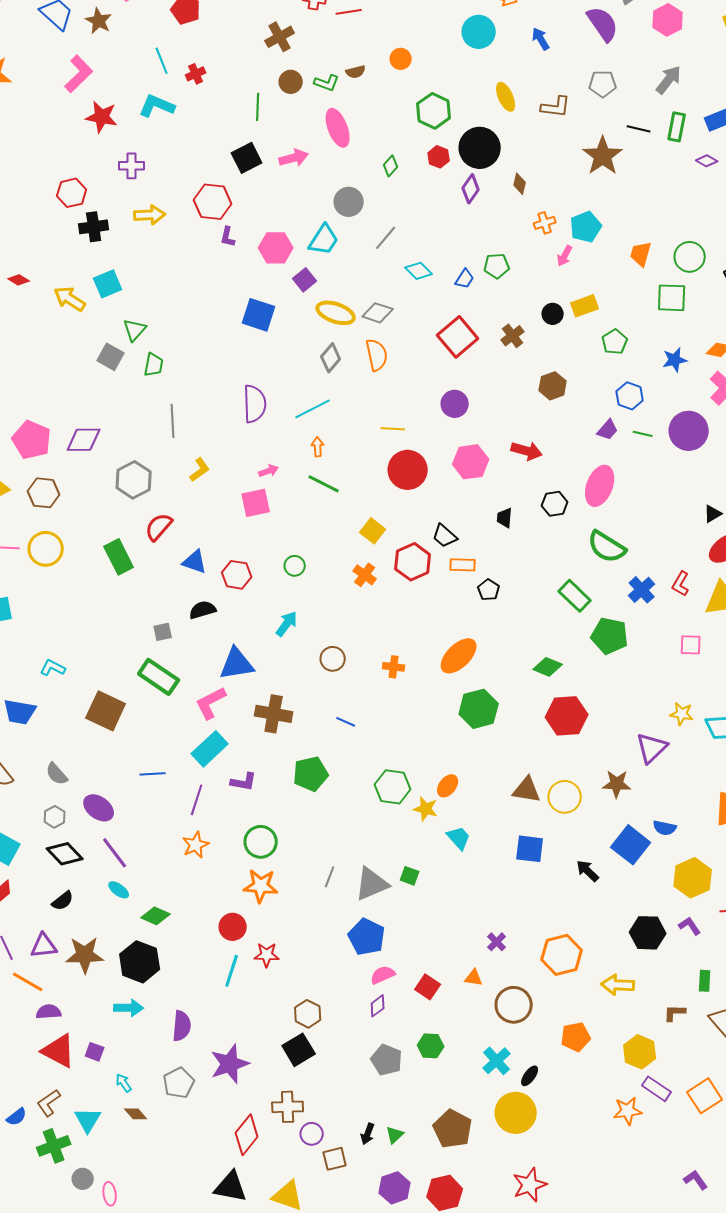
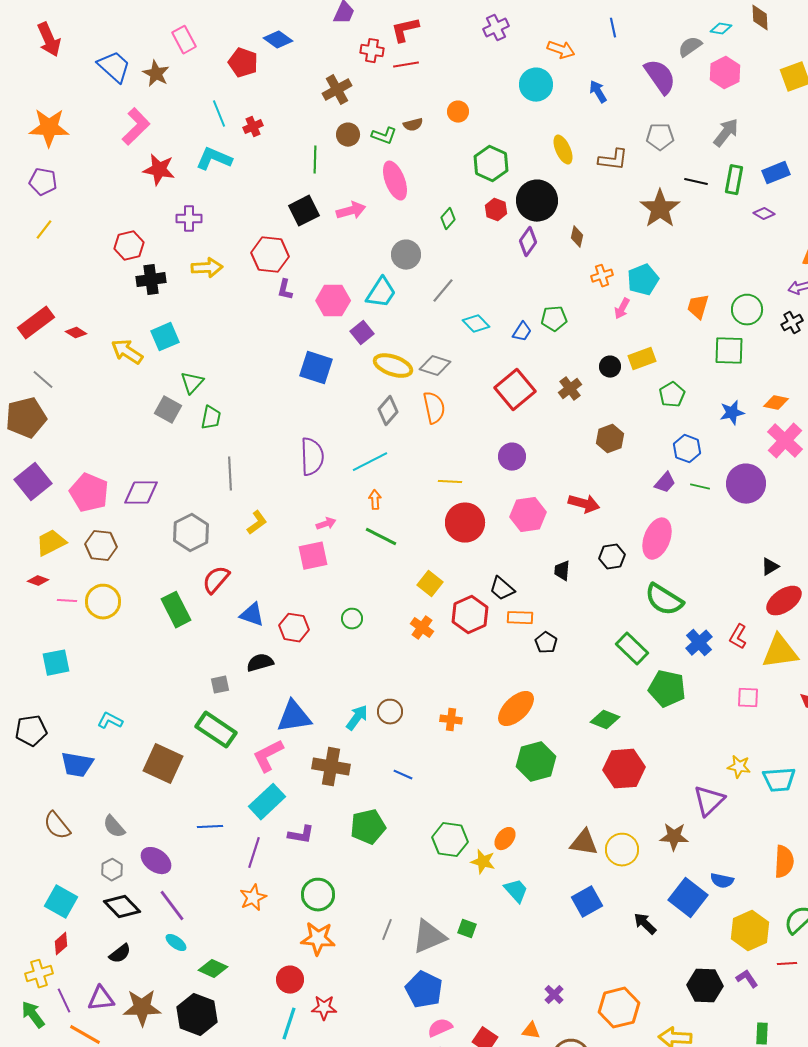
cyan arrow: (287, 624) -> (357, 718), moved
blue square: (530, 849) -> (587, 902), turned -36

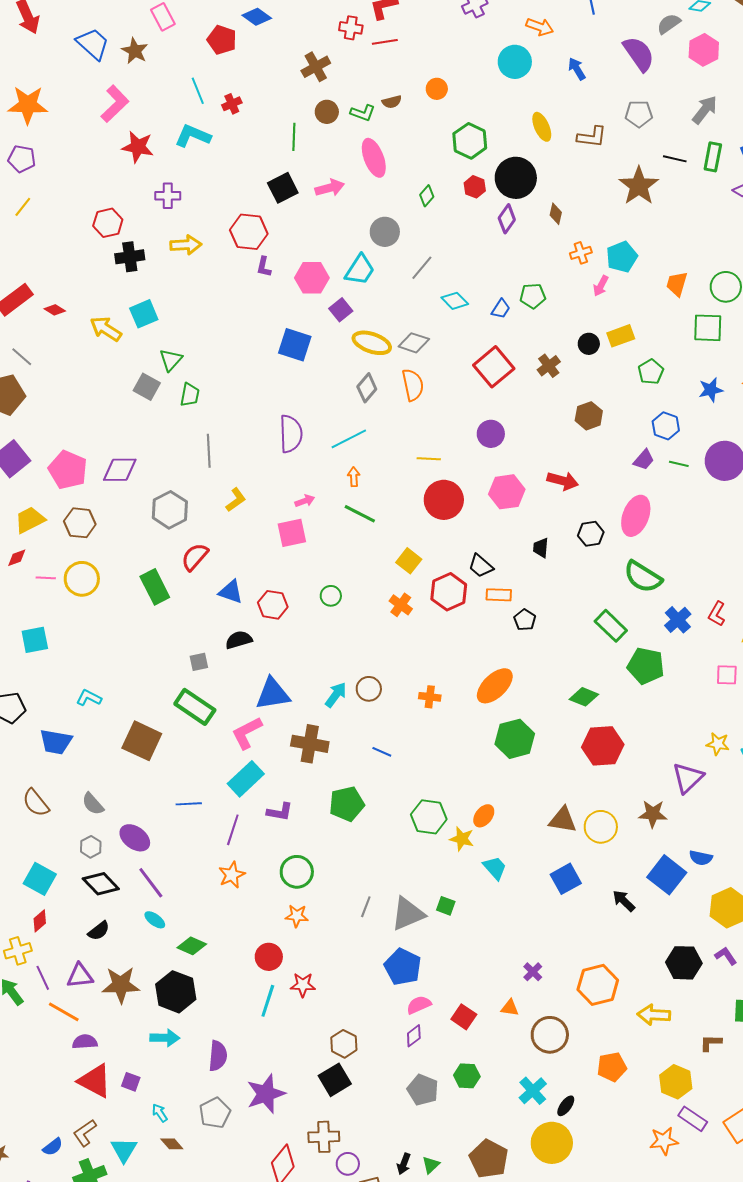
red diamond: (38, 581) -> (17, 558), turned -40
orange star: (318, 939) -> (297, 916), size x0.7

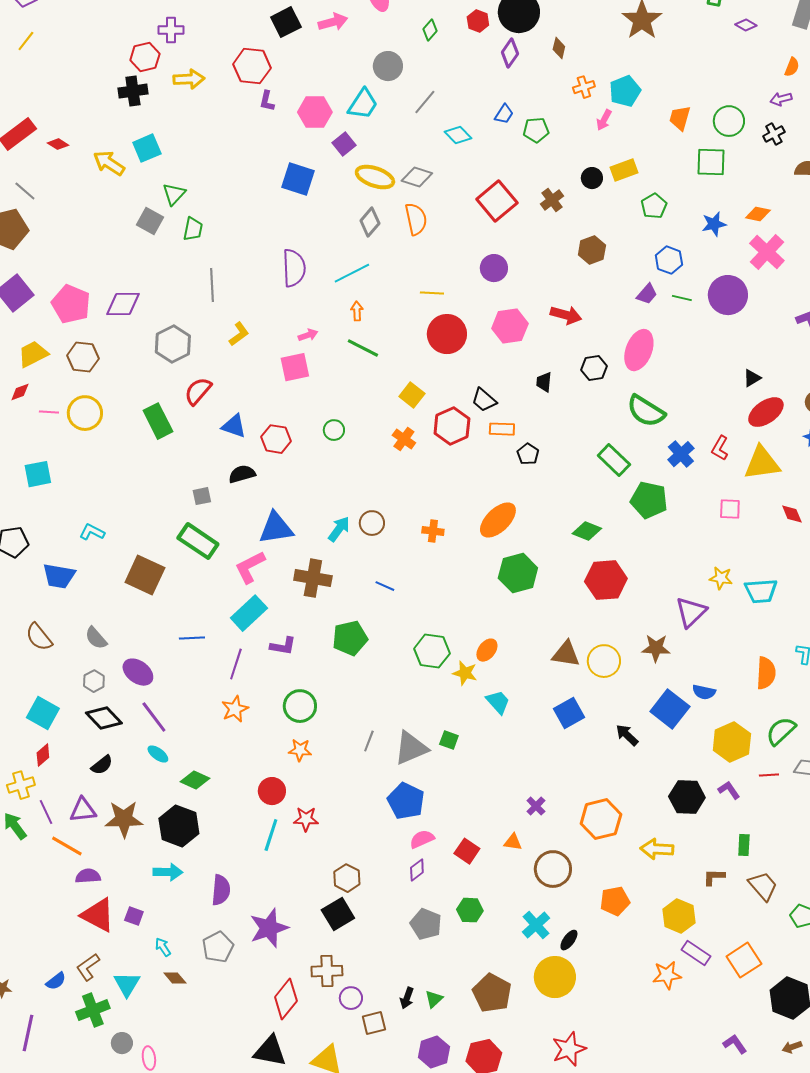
red hexagon: (108, 223) -> (145, 57), moved
blue trapezoid: (501, 309) -> (504, 114), moved

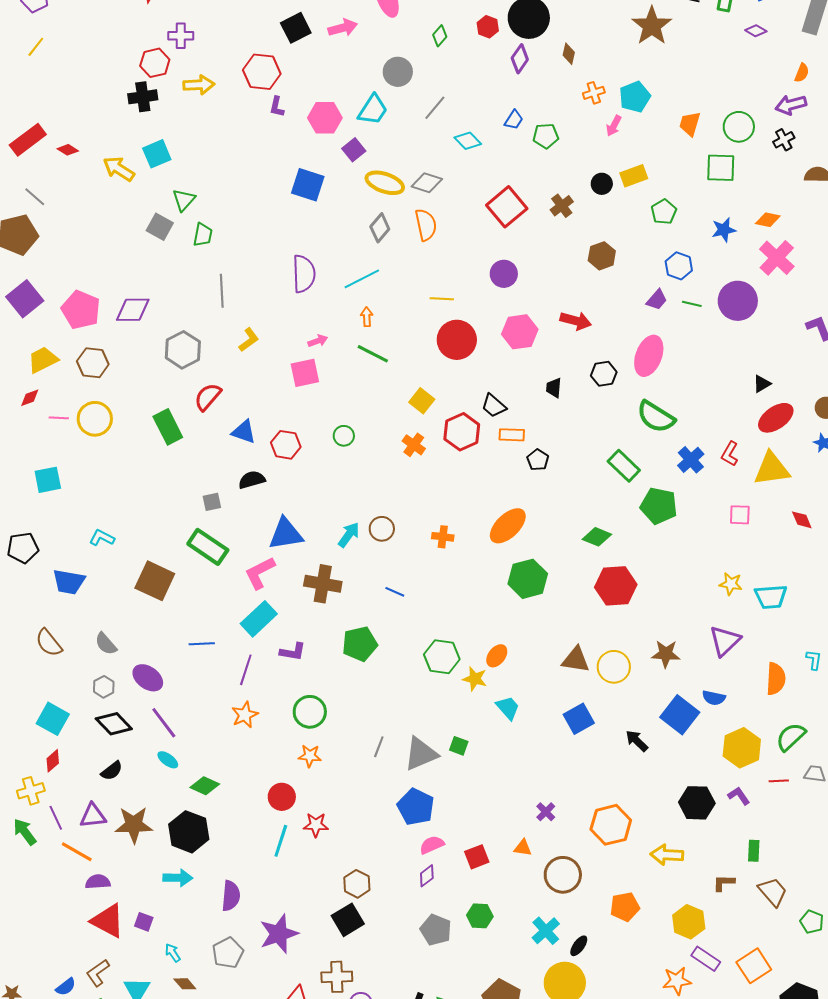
purple arrow: (781, 99) -> (791, 105), size x1.4
purple triangle: (691, 612) -> (725, 641), moved
red square: (467, 851) -> (477, 857), turned 35

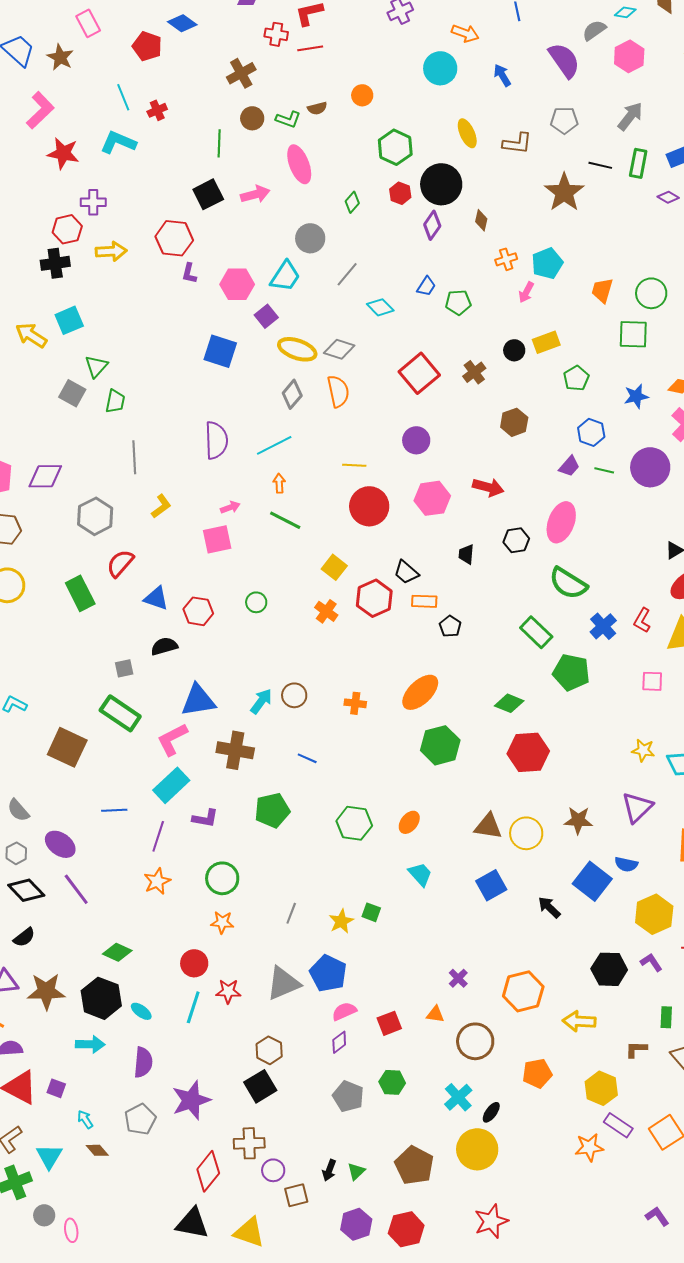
yellow star: (475, 679) -> (341, 921), moved, turned 30
gray triangle: (421, 754) -> (283, 983), moved
cyan ellipse: (168, 760) -> (141, 1011), moved

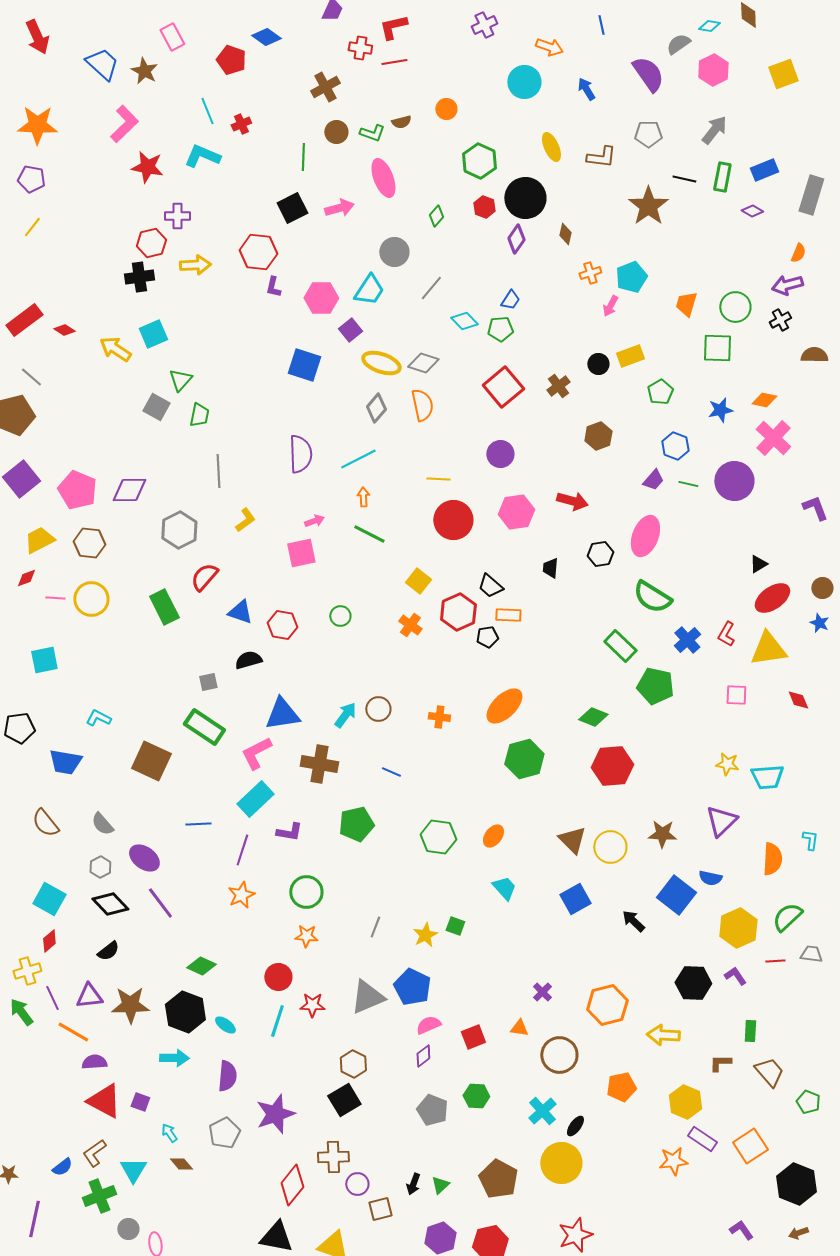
green pentagon: (458, 302) -> (500, 329), moved
black pentagon: (450, 626) -> (487, 637), moved, turned 30
brown triangle: (488, 826) -> (572, 840), turned 36

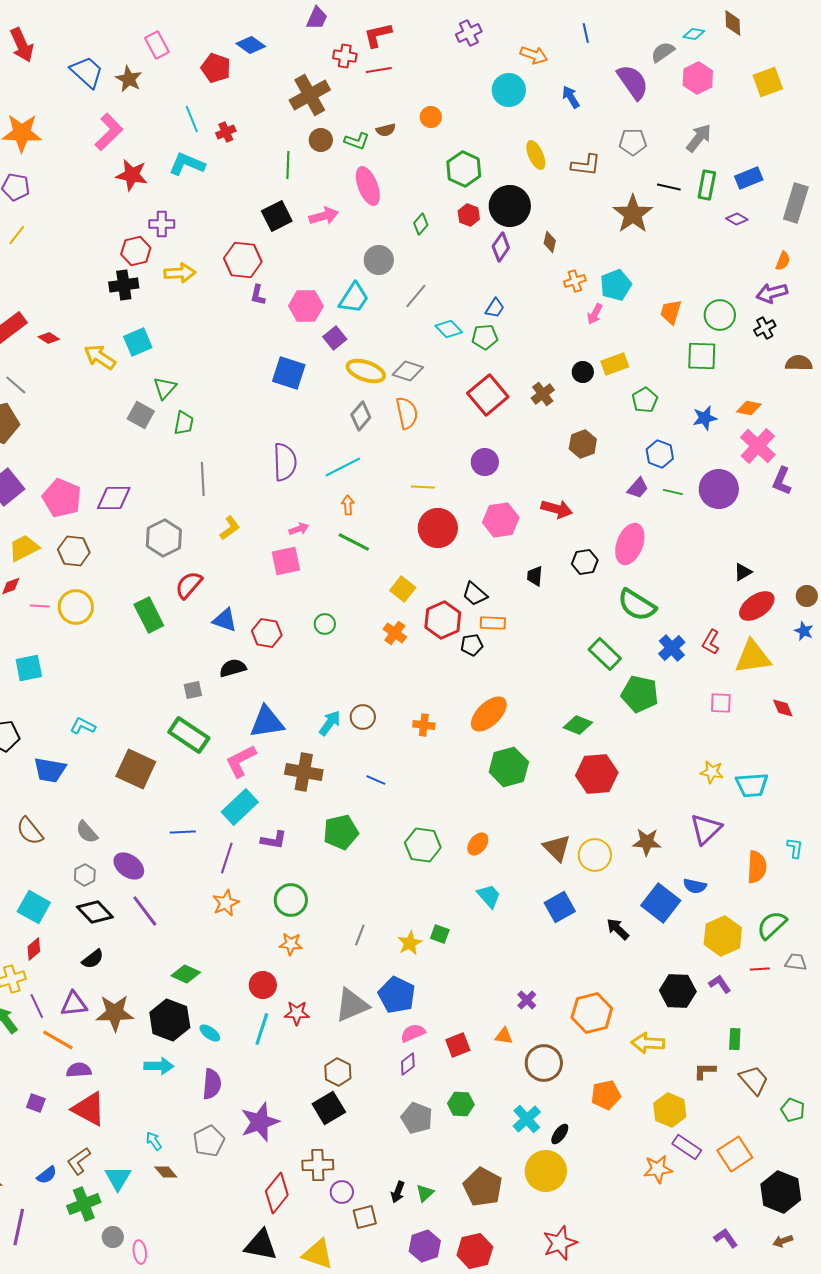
brown cross: (325, 87) -> (310, 95), size x1.4
purple L-shape: (815, 508) -> (782, 481), moved, turned -136
purple square: (140, 1102) -> (36, 1103), moved

